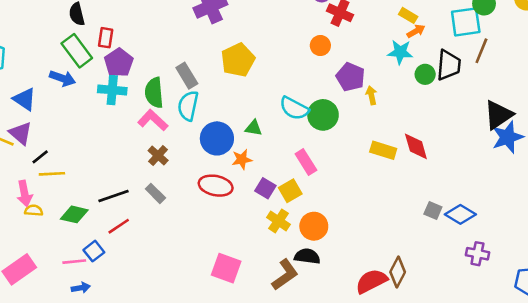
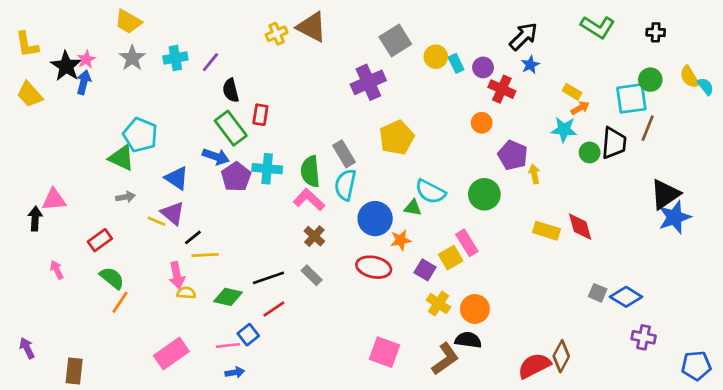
purple pentagon: (119, 63) -> (236, 177), moved
cyan semicircle: (294, 108) -> (430, 192), moved
yellow square: (290, 191) -> (451, 258), moved

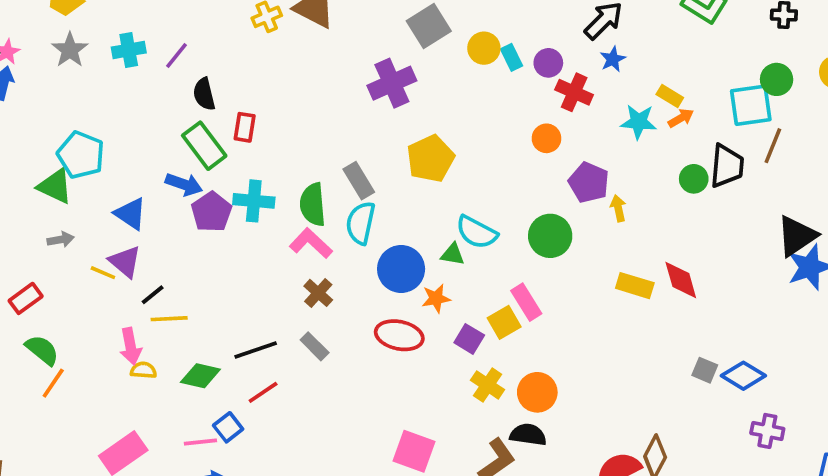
cyan star: (564, 130) -> (639, 122), moved

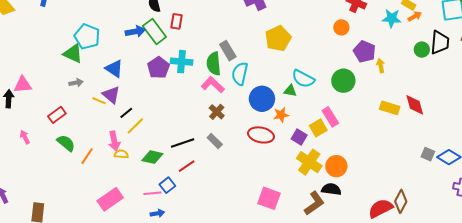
gray rectangle: (359, 181) -> (228, 51), moved
blue arrow: (184, 184) -> (135, 31), moved, turned -30
yellow line: (169, 319) -> (135, 126), turned -42
orange line: (53, 383) -> (87, 156), moved
yellow cross: (488, 385) -> (309, 162), size x1.4

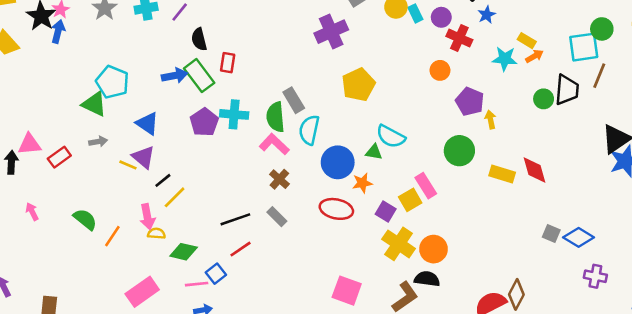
green circle: (343, 81) -> (459, 151), moved
red rectangle: (57, 115) -> (59, 157), moved
green diamond: (152, 157) -> (184, 252), moved

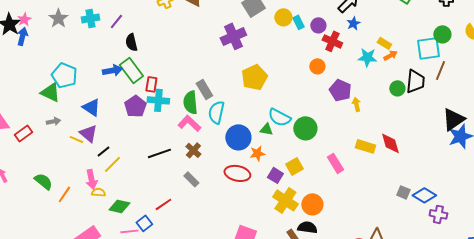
red rectangle: (228, 63) -> (151, 84), moved
green circle: (459, 151) -> (305, 128), moved
pink rectangle: (426, 186) -> (335, 163), moved
black line: (235, 219) -> (159, 153), moved
purple cross: (595, 276) -> (438, 214), moved

